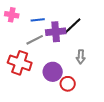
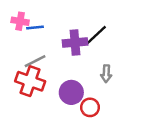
blue line: (38, 20) -> (35, 27), moved
gray line: (35, 40) -> (35, 61), moved

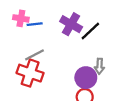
purple cross: (75, 42) -> (71, 24), moved, turned 35
purple circle: (71, 92) -> (86, 78), moved

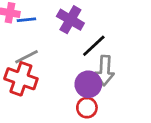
black line: (90, 31) -> (94, 46), moved
gray arrow: (99, 66) -> (105, 71), size x1.5

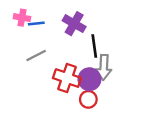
black line: (94, 46) -> (94, 46), turned -55
red cross: (21, 79) -> (67, 78), moved

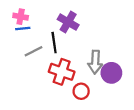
blue line: (36, 24) -> (23, 29), moved
black line: (94, 46) -> (54, 43), moved
purple circle: (90, 79) -> (111, 73), moved

